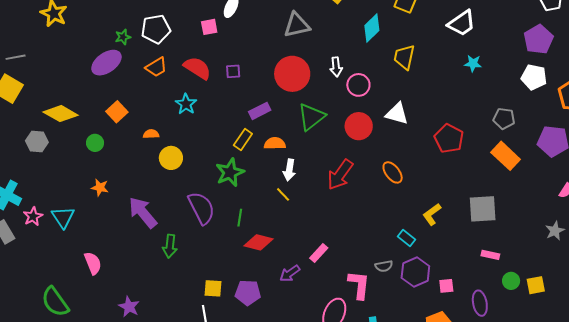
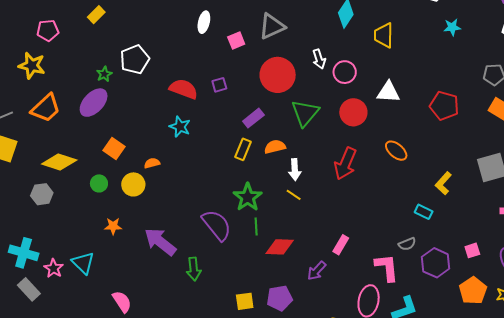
pink square: (209, 27) -> (236, 40), moved
orange trapezoid: (156, 67) -> (46, 108), moved, size x1.4
yellow circle: (171, 158) -> (133, 184), moved
green star: (230, 172) -> (248, 197), moved
purple hexagon: (415, 272) -> (436, 263), moved

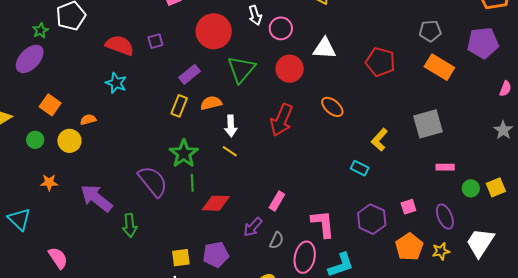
gray semicircle: (407, 244) -> (277, 240), moved, turned -42

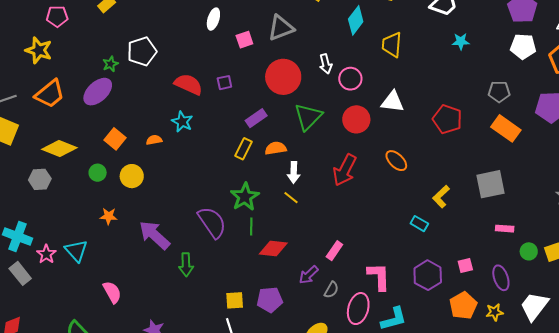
orange semicircle: (88, 120) -> (154, 140), moved

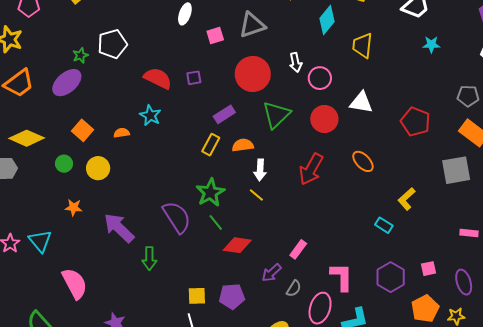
gray square: (491, 184) -> (456, 170), moved
green line: (251, 226) -> (216, 223), turned -42
pink semicircle: (112, 292) -> (75, 284), size x1.4

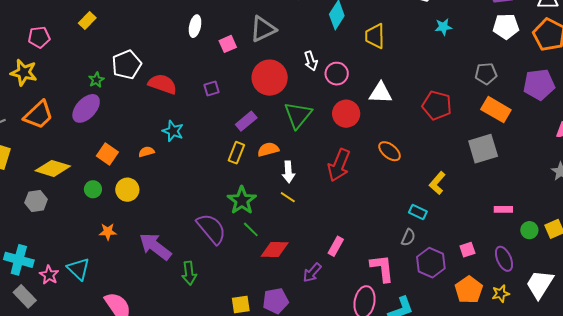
red semicircle: (158, 78) -> (162, 84), moved
gray semicircle: (294, 288) -> (408, 237), moved

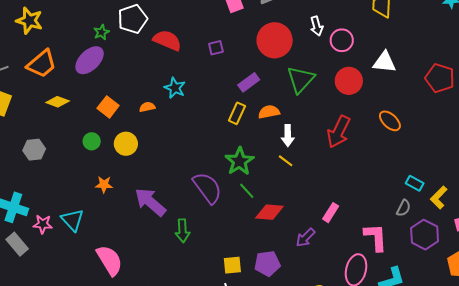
yellow diamond: (53, 168) -> (58, 102), moved, size x0.7
yellow L-shape: (437, 183) -> (439, 197), moved
pink star: (49, 275) -> (43, 224), turned -30

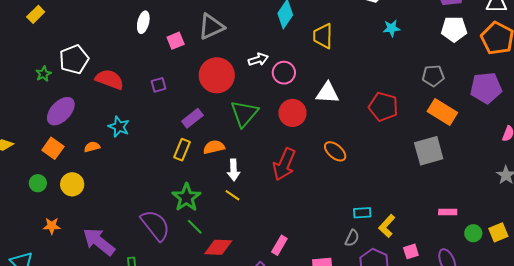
white arrow: (317, 26) -> (258, 59), turned -90
purple ellipse: (90, 60) -> (61, 111), moved
cyan rectangle: (415, 183) -> (362, 213), turned -30

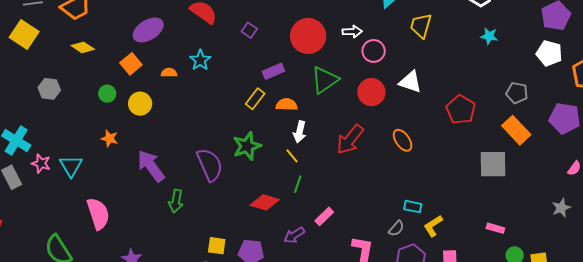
purple square: (158, 85) -> (249, 30), turned 35
green line: (195, 227) -> (298, 184), moved, turned 48

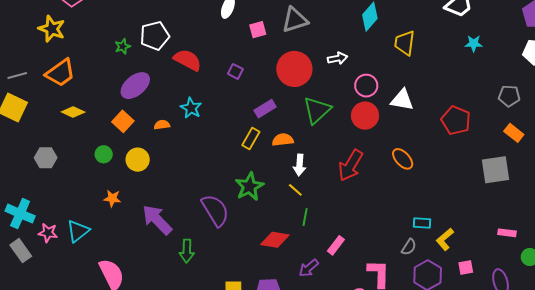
pink circle: (374, 51) -> (366, 86), moved
orange rectangle: (516, 130) -> (514, 133), size x0.7
cyan triangle: (71, 166) -> (78, 231), turned 30

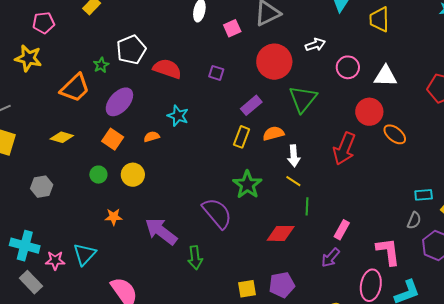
orange trapezoid: (60, 73) -> (75, 88), moved
red circle: (365, 116) -> (369, 112), moved
purple arrow: (309, 268) -> (330, 258), moved

